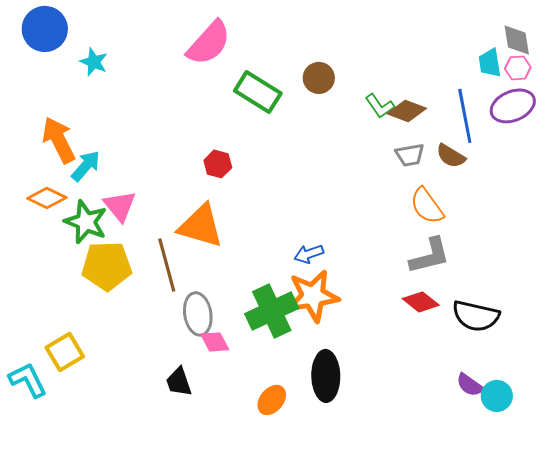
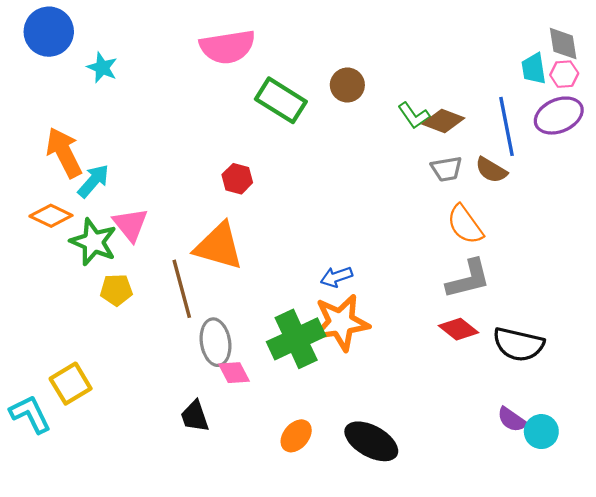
pink semicircle: (209, 43) -> (227, 47), turned 39
yellow pentagon: (107, 266) -> (116, 290), size x0.6
black ellipse: (326, 376) -> (371, 441), moved, turned -60

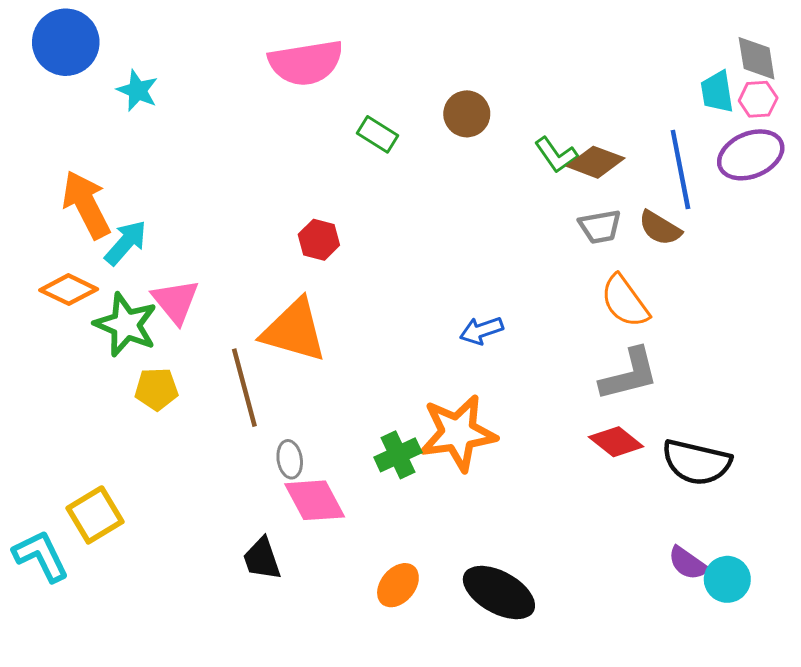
green rectangle: (281, 100) -> (377, 134), size x0.6
blue arrow: (336, 277) -> (481, 331), moved
green cross: (296, 339) -> (398, 455), size x0.6
gray ellipse: (215, 342) -> (290, 459), size x0.6
pink diamond: (234, 373) -> (315, 500), size x1.4

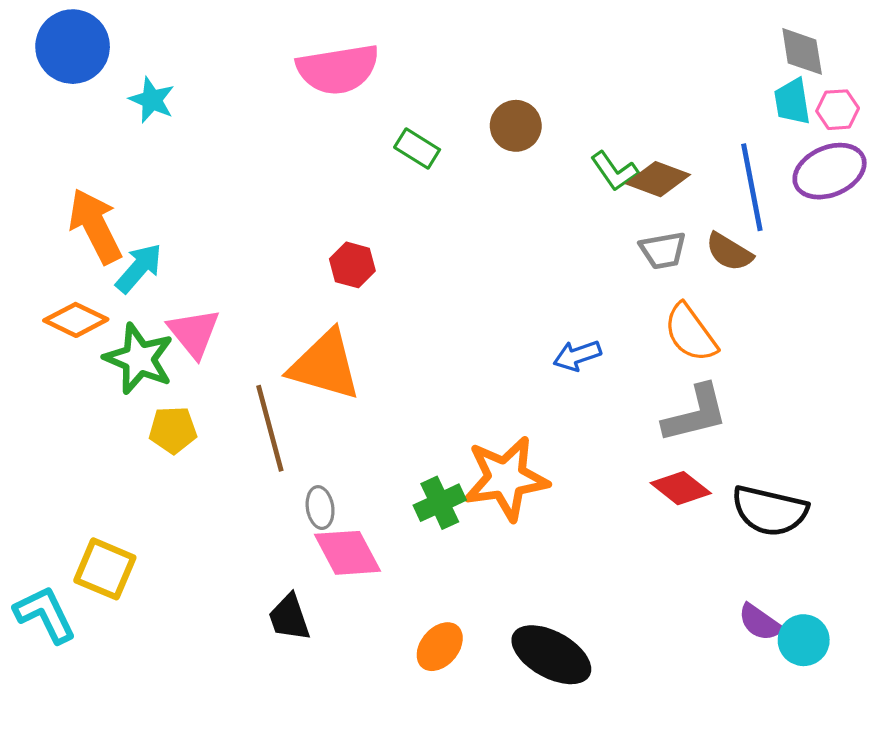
gray diamond: (757, 58) -> (802, 51), moved
blue arrow: (481, 331) -> (577, 355), moved
yellow square: (95, 515) -> (105, 569), turned -36

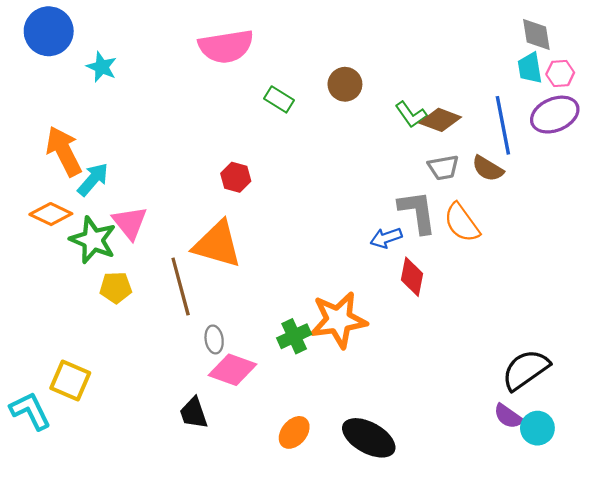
gray L-shape: (695, 414) -> (417, 212), moved, turned -84
red diamond: (681, 488) -> (412, 277), moved, turned 63
black semicircle: (770, 511) -> (526, 370), moved, turned 132
pink diamond: (348, 553) -> (233, 370), turned -42

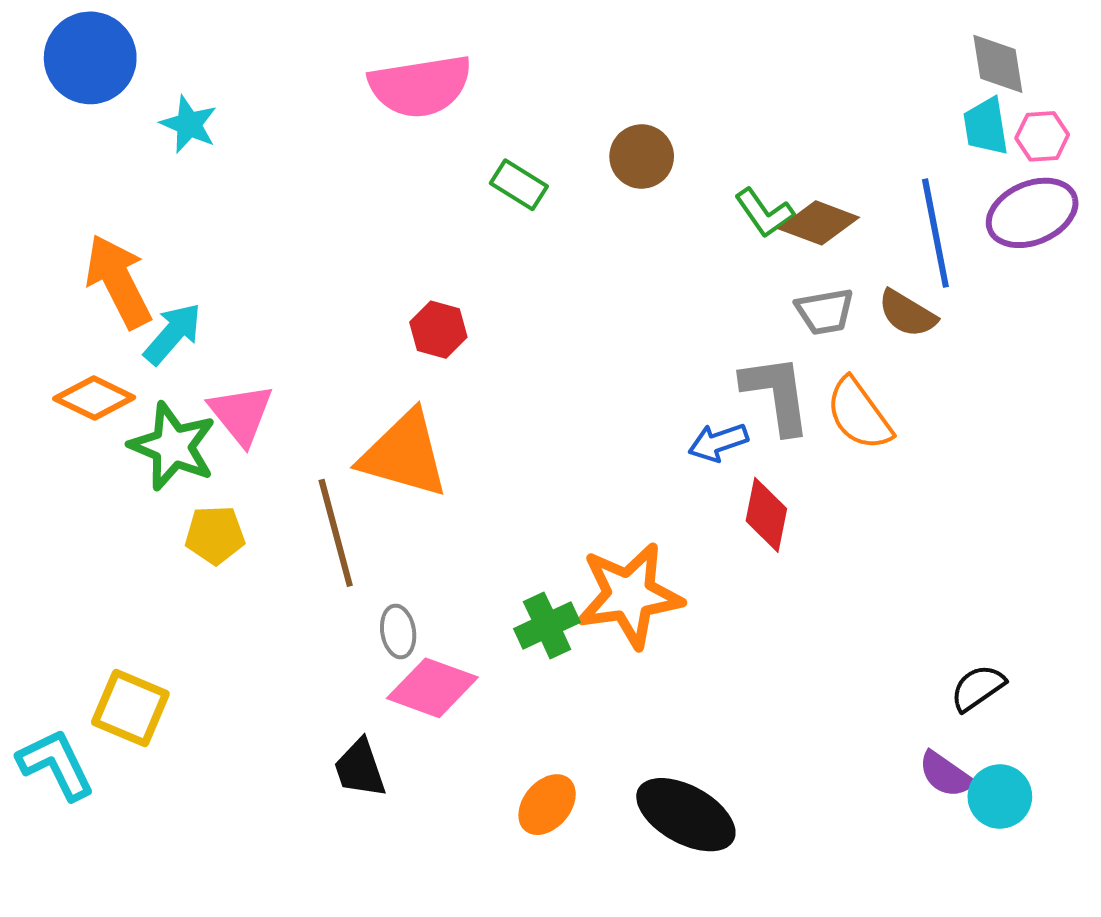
black semicircle: (526, 370) -> (978, 688), size x0.6

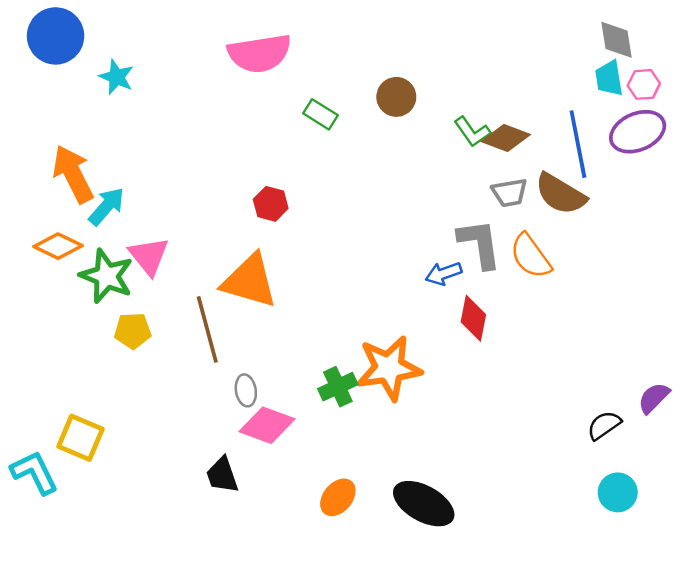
brown semicircle: (907, 314) -> (560, 194), size x1.4
purple semicircle: (946, 774) -> (654, 398), moved, turned 100

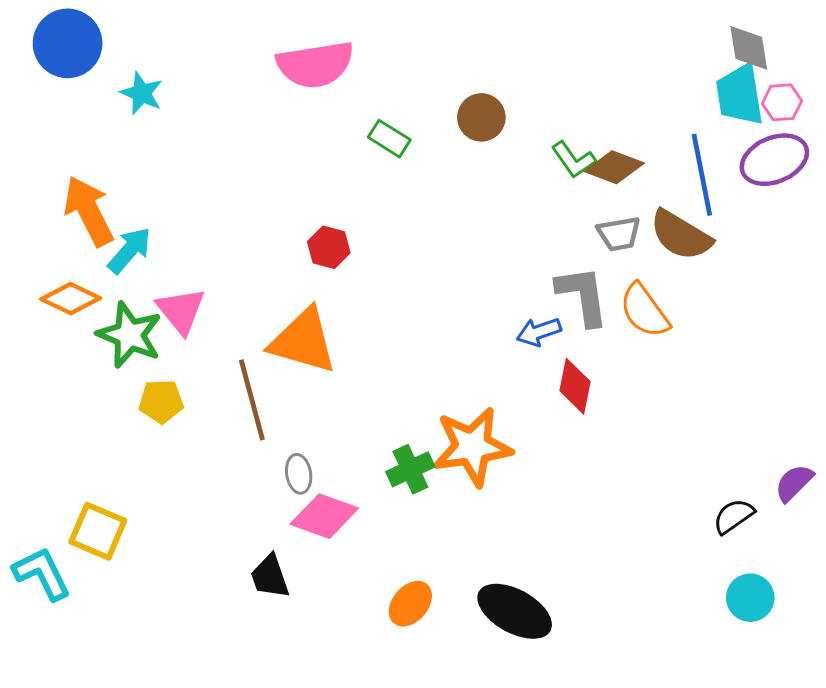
cyan trapezoid: (609, 78) -> (740, 95), size x1.4

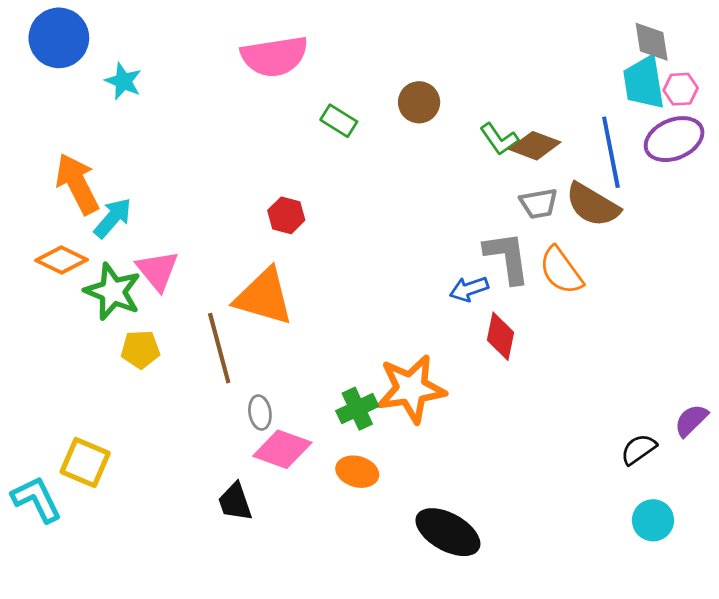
orange ellipse: (410, 604) -> (357, 472), moved, turned 66

